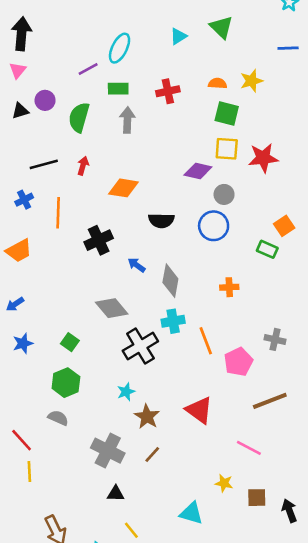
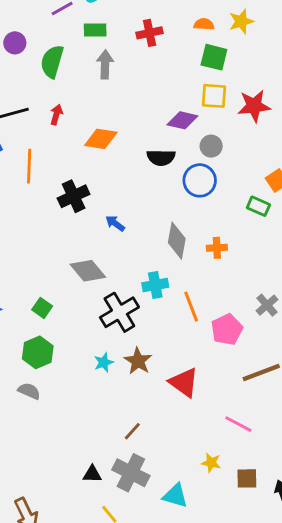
black semicircle: (161, 221) -> (161, 158), moved
gray diamond: (170, 281) -> (177, 241), moved
gray cross: (275, 339) -> (267, 305), turned 36
brown star: (147, 417) -> (138, 361), moved
gray cross: (108, 451) -> (131, 473), moved

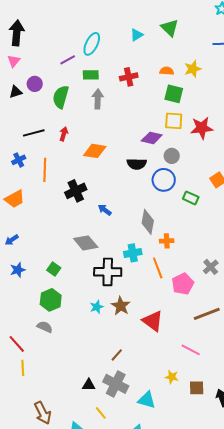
green rectangle: (258, 206) -> (191, 198), moved
orange cross: (217, 248) -> (167, 241), moved
black cross: (119, 312) -> (108, 272), turned 32

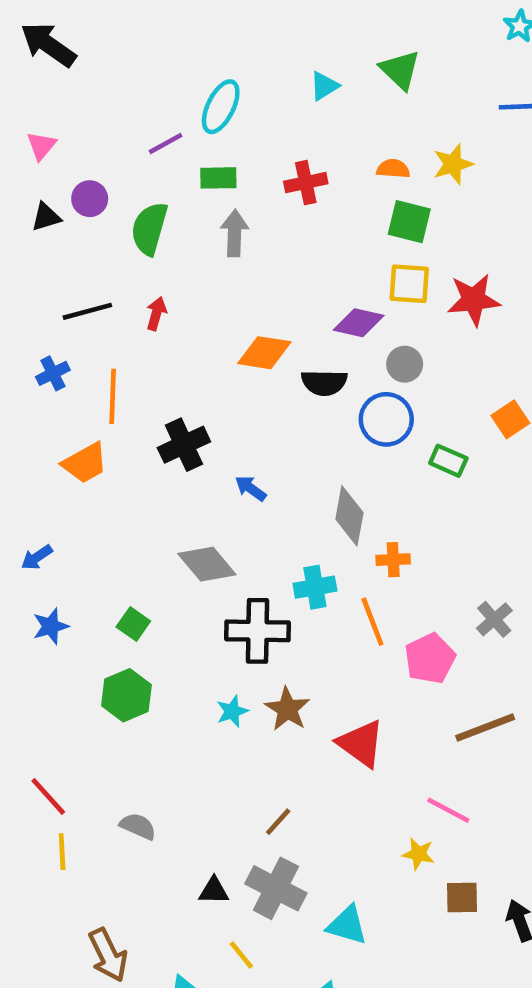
black arrow: (17, 33) -> (48, 45), moved, turned -60
orange diamond: (95, 151) -> (264, 353), moved
orange trapezoid: (15, 199) -> (85, 463), moved
gray semicircle: (45, 327) -> (138, 826), moved
yellow star: (172, 377) -> (418, 854), moved

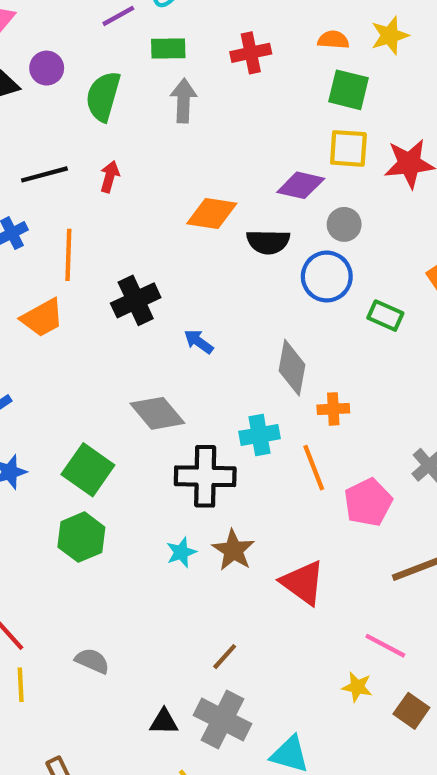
green square: (133, 624) -> (88, 470), size x1.6
brown square: (462, 898) -> (411, 711), moved, turned 36

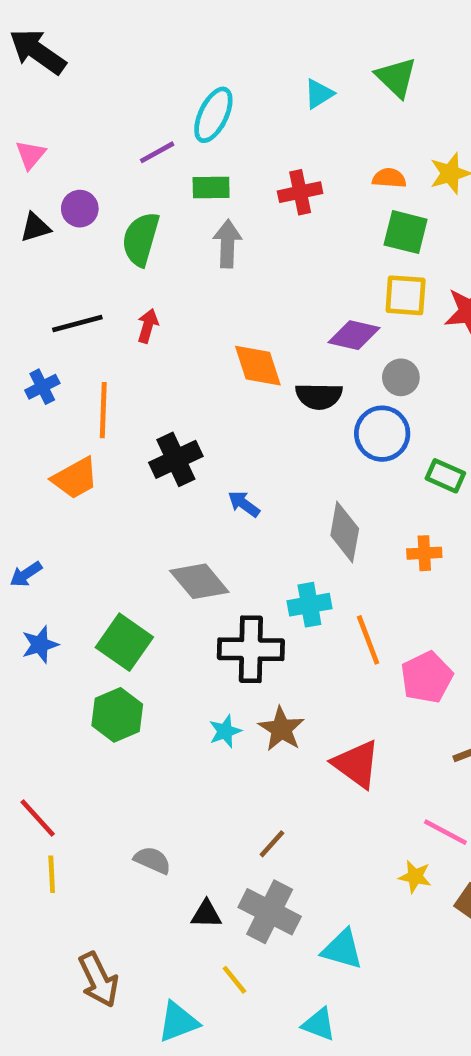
orange diamond: (212, 214) -> (258, 366), turned 63
orange cross: (333, 409) -> (424, 553), moved
gray semicircle: (92, 661) -> (152, 860), moved

